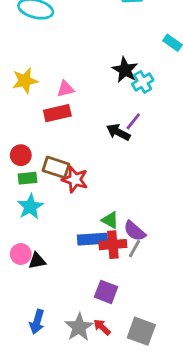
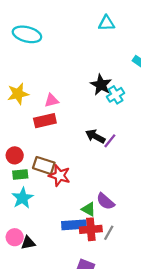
purple line: (133, 121) -> (110, 141), moved
purple semicircle: (135, 231) -> (105, 201), moved

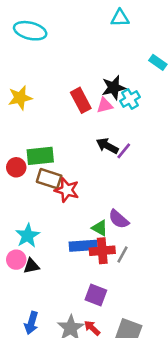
black star: (101, 85) -> (114, 88), turned 30
pink triangle: (52, 100) -> (105, 105), moved
red rectangle: (45, 121) -> (81, 100), moved, turned 75
green rectangle: (20, 174) -> (40, 156), moved, size x1.5
cyan star: (22, 198) -> (28, 236), moved

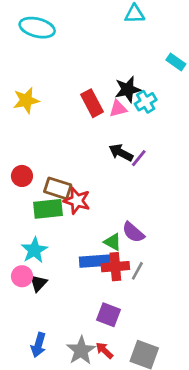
green rectangle: (40, 156) -> (48, 209), moved
black triangle: (31, 266) -> (38, 283), turned -36

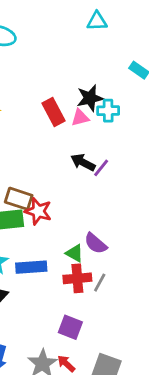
cyan cross: (146, 102) -> (108, 111), turned 30
blue rectangle: (95, 261) -> (31, 267), moved

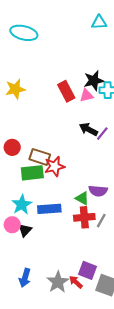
red star: (38, 211) -> (55, 166), turned -30
purple semicircle: (96, 243) -> (98, 191), turned -36
purple square: (70, 327) -> (87, 270), moved

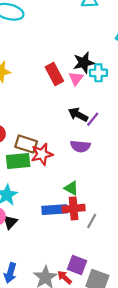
pink triangle: (86, 95) -> (76, 78), turned -40
purple semicircle: (98, 191) -> (80, 146), moved
blue rectangle: (49, 209) -> (54, 210), moved
gray line: (101, 221) -> (92, 221), moved

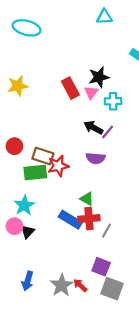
cyan cross: (98, 73) -> (113, 101), moved
blue rectangle: (54, 210) -> (70, 220), turned 35
purple square: (77, 265) -> (101, 267), moved

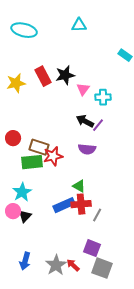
cyan triangle: (104, 17) -> (79, 25), moved
black star: (99, 77) -> (65, 75), moved
red rectangle: (70, 88) -> (43, 76), moved
blue rectangle: (70, 220) -> (64, 205), turned -55

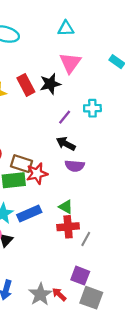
pink triangle: (83, 89) -> (70, 63), moved, size x1.5
black arrow: (85, 121) -> (66, 144), moved
purple line: (98, 125) -> (65, 117), moved
blue rectangle: (64, 205) -> (29, 213), moved

